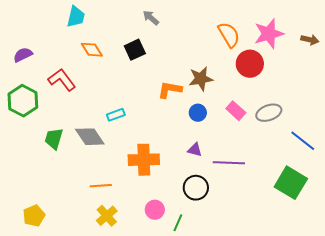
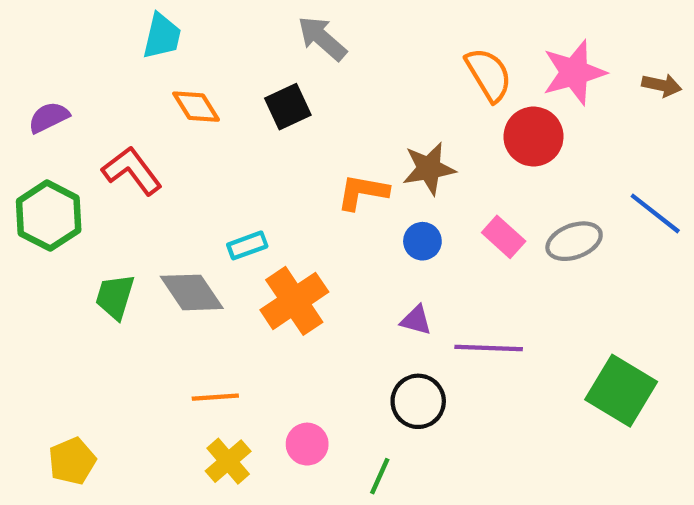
gray arrow: (151, 18) -> (322, 38), size x1.4
blue line: (303, 141) -> (655, 213), moved
orange cross: (144, 160) -> (294, 301), moved, turned -32
pink circle: (155, 210) -> (307, 444), moved

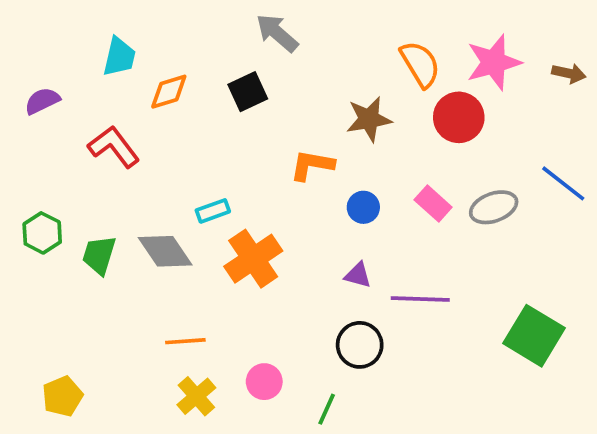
cyan trapezoid: (162, 36) -> (119, 57), moved
orange diamond: (196, 107) -> (169, 92), turned -75
brown star: (429, 169) -> (369, 119), moved
green hexagon: (49, 216) -> (42, 233), moved, size x0.7

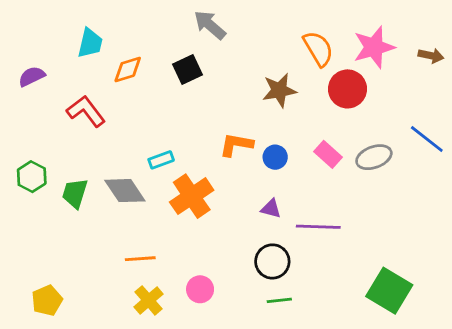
orange L-shape: (312, 165) -> (236, 145), moved
green square: (534, 336) -> (389, 291), moved
green line: (327, 409) -> (279, 300), moved, turned 60

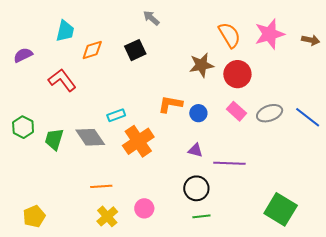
gray arrow: (210, 25) -> (151, 18), size x0.7
red circle: (347, 89) -> (237, 74), moved
blue line: (427, 139) -> (308, 117), moved

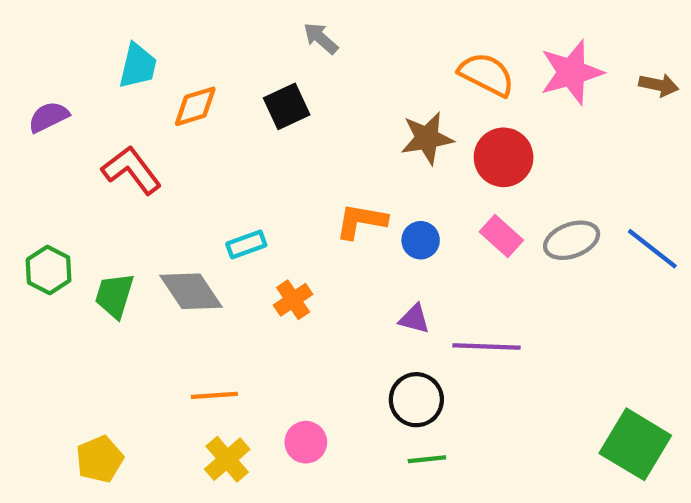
orange semicircle: (229, 35) -> (487, 74), turned -32
orange cross: (138, 141) -> (293, 300), size x0.6
green square: (281, 209) -> (635, 444), moved
yellow pentagon: (34, 216) -> (100, 459), moved

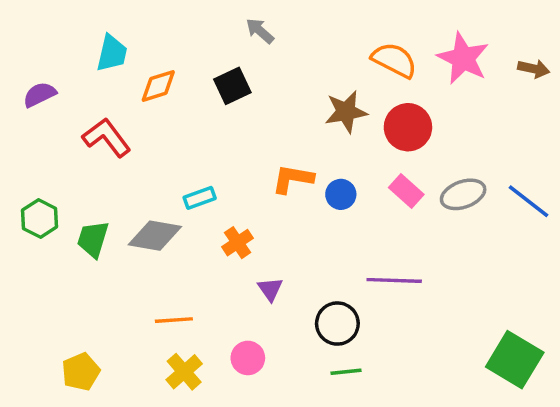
pink star: (572, 72) -> (463, 58), turned -30
gray diamond: (191, 291) -> (155, 236), turned -46
purple triangle: (414, 319) -> (270, 289), moved, turned 40

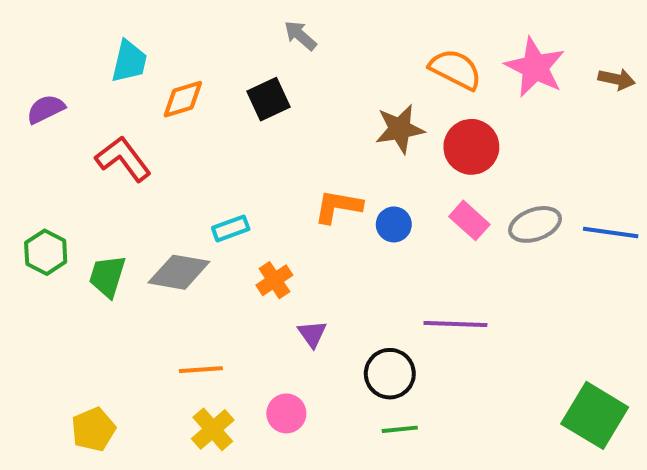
blue line: (529, 201) -> (611, 232), turned -30

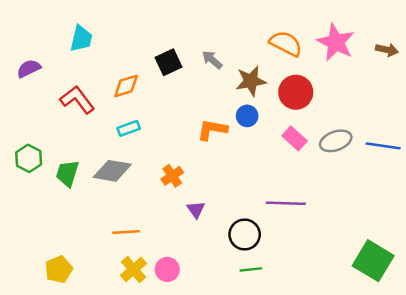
gray arrow: (300, 35) -> (212, 60), moved
orange diamond: (183, 99) -> (126, 86), moved
blue circle: (394, 224) -> (247, 116), moved
cyan rectangle: (231, 228) -> (129, 128), moved
pink circle: (286, 413) -> (167, 269), moved

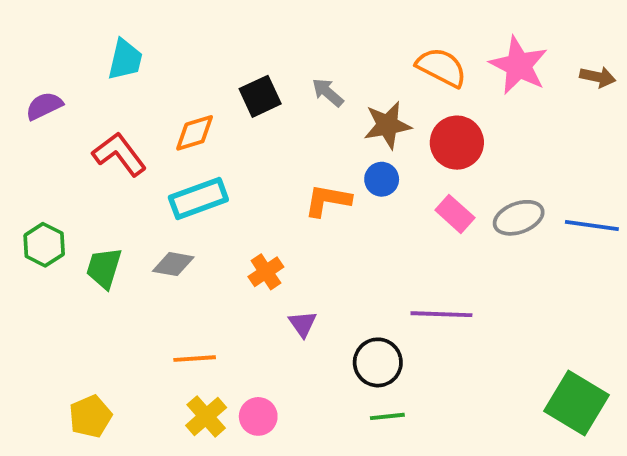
cyan rectangle: (129, 128) -> (198, 198), size x1.6
gray diamond: (112, 171) -> (173, 264), size x0.7

